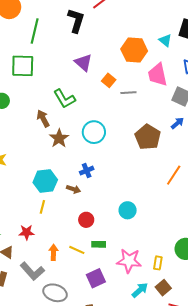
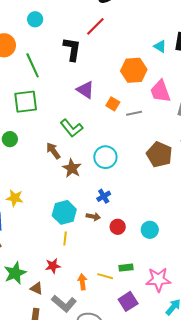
green line: (35, 31) -> (33, 65), turned -30
cyan triangle: (165, 40) -> (160, 46), moved
red circle: (86, 220) -> (118, 227), moved

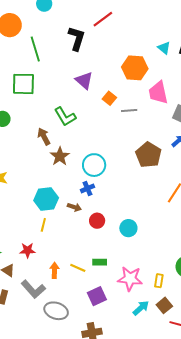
cyan circle: (105, 157) -> (94, 165), moved

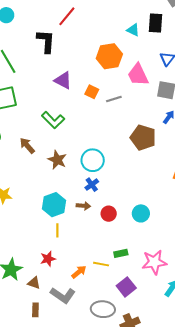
brown arrow: (44, 136) -> (27, 146), moved
orange arrow: (54, 270) -> (79, 272), turned 63
gray ellipse: (56, 311) -> (103, 309), moved

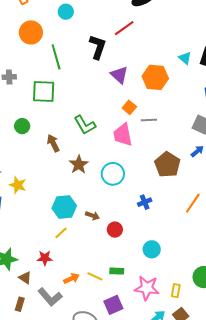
pink trapezoid: (138, 75) -> (123, 135), moved
purple triangle: (63, 80) -> (119, 75), moved
blue cross: (92, 185) -> (145, 202), moved
cyan circle: (141, 213) -> (152, 249), moved
yellow line: (57, 230) -> (61, 233), turned 32

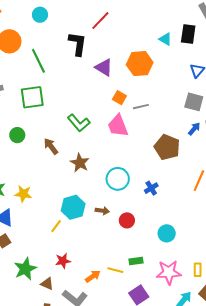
cyan circle: (113, 174) -> (118, 179), moved
yellow line: (61, 233) -> (56, 226), moved

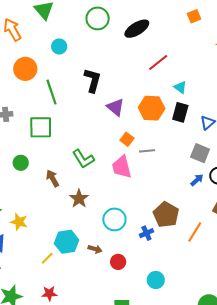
red line: (100, 21) -> (158, 62), moved
black rectangle: (188, 34) -> (180, 112), moved
brown pentagon: (167, 147) -> (166, 215), moved

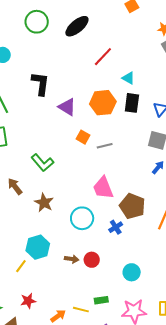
pink trapezoid: (122, 167) -> (103, 188), moved
brown arrow: (95, 249) -> (72, 259), moved

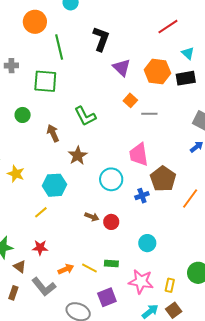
black rectangle: (132, 103) -> (186, 78), turned 60
cyan hexagon: (38, 247) -> (54, 185), moved

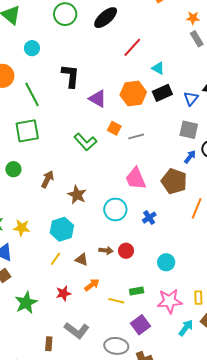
green L-shape: (85, 116) -> (85, 142), moved
brown arrow: (53, 133) -> (47, 179), turned 66
brown pentagon: (163, 179) -> (174, 181), moved
brown triangle: (20, 267) -> (82, 260), moved
orange arrow: (66, 269) -> (92, 285), moved

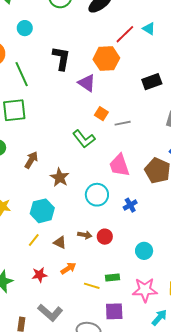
cyan triangle: (158, 68) -> (149, 29), moved
orange hexagon: (133, 93) -> (106, 59), moved
green L-shape: (85, 142) -> (84, 139), moved
purple square: (140, 325) -> (114, 311), turned 30

